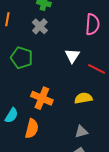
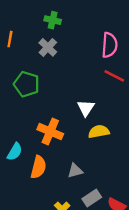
white triangle: (72, 56) -> (86, 108), moved
red line: (97, 69) -> (114, 76), moved
gray triangle: (81, 132) -> (75, 171), moved

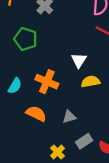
cyan semicircle: (15, 152) -> (15, 86), moved
orange semicircle: (38, 167) -> (36, 114), turned -78

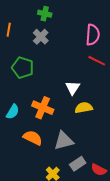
gray triangle: (69, 117) -> (64, 141), size x1.5

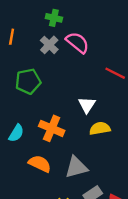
pink semicircle: (93, 35) -> (77, 43), moved, turned -55
green pentagon: (23, 68) -> (28, 81), turned -30

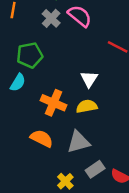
yellow semicircle: (100, 128) -> (87, 106), moved
cyan semicircle: (16, 133) -> (18, 83), moved

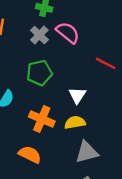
green pentagon: (30, 55) -> (39, 73), moved
gray triangle: (78, 142) -> (87, 152), moved

